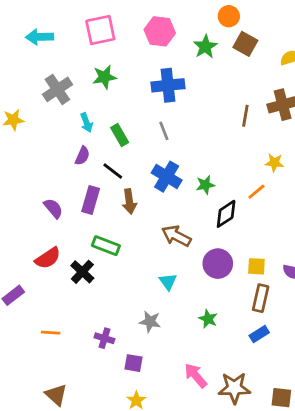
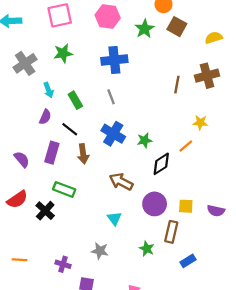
brown rectangle: (261, 298) -> (171, 232), moved

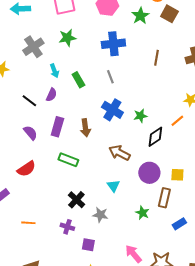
brown line: (177, 85) -> (156, 58), moved
black line: (70, 129) -> (29, 101), moved
black cross: (45, 211) -> (76, 200), moved

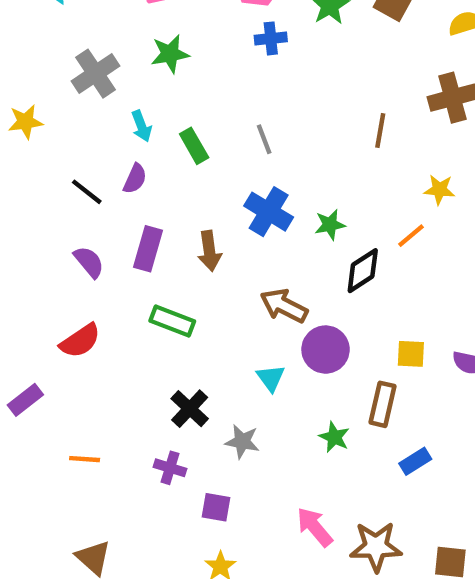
blue cross: (113, 44) -> (271, 38), moved, size x0.6
brown line: (156, 58) -> (380, 130), moved
purple circle: (149, 173) -> (326, 350), moved

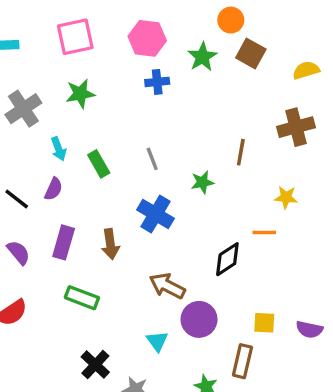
green star: (330, 225) -> (202, 182), moved
orange line: (411, 236) -> (264, 232), turned 40

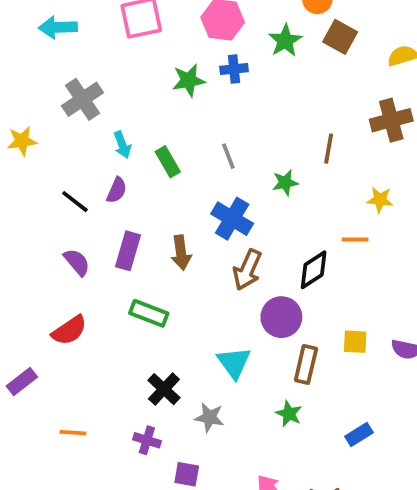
green star: (80, 94) -> (189, 80), moved
brown arrow: (167, 286) -> (247, 270), moved, turned -93
purple circle: (199, 319) -> (281, 317), moved
cyan triangle: (157, 341) -> (234, 363), size x1.4
brown rectangle: (242, 361) -> (306, 364), moved

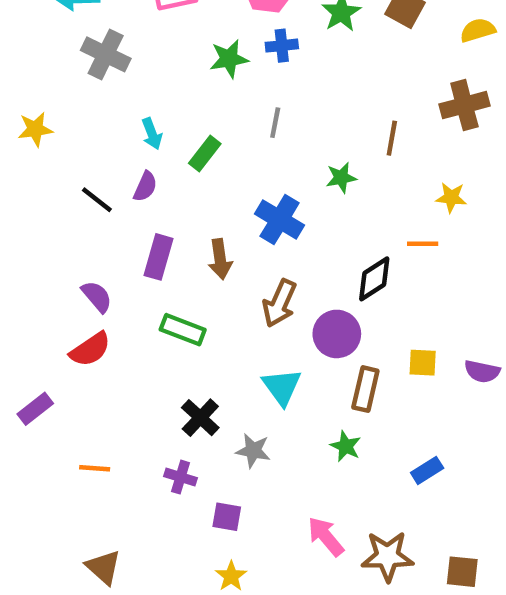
gray cross: (83, 99) -> (106, 54), moved, turned -30
gray line: (228, 156) -> (275, 123), moved, turned 32
green rectangle: (168, 162) -> (205, 153), turned 68
purple semicircle: (77, 262) -> (97, 297), moved
brown arrow: (247, 270) -> (280, 303), moved

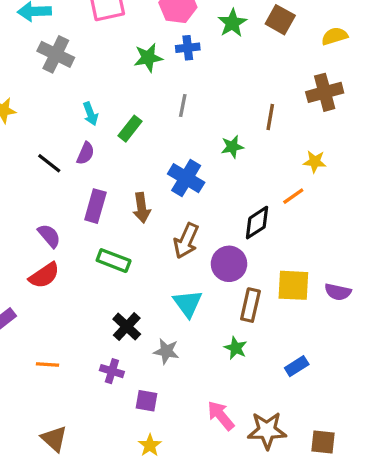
orange line: (423, 244) -> (293, 196), turned -35
yellow square: (423, 363) -> (293, 285), size x1.5

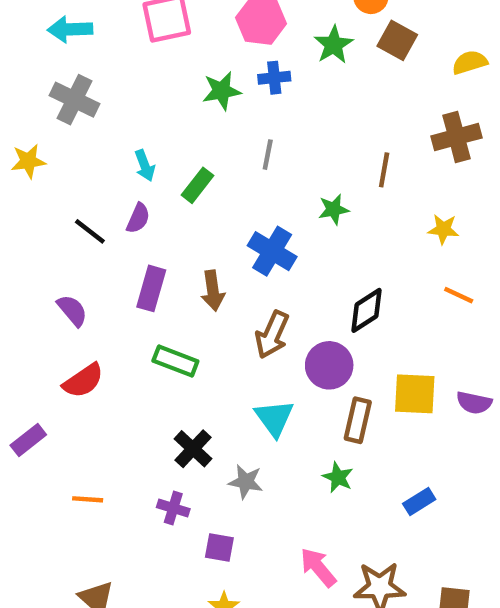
gray cross: (56, 54) -> (74, 100), moved
orange line: (293, 196) -> (459, 295), moved, turned 60
purple semicircle: (49, 236) -> (72, 310), moved

